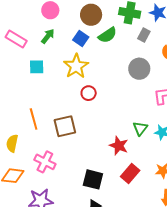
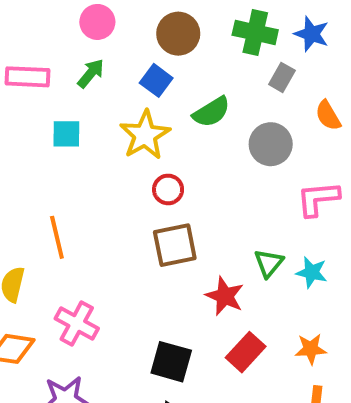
green semicircle: (107, 35) -> (211, 112), moved
pink rectangle: (16, 39) -> (27, 77), turned -30
brown square: (65, 126) -> (175, 245), moved

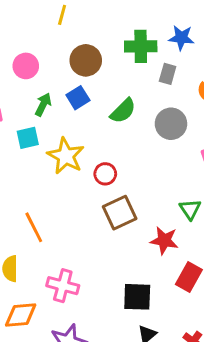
green arrow: (91, 73) -> (43, 104), moved
blue square: (156, 80) -> (78, 98), turned 35
cyan square: (66, 134) -> (28, 138), moved
yellow star: (145, 135) -> (66, 156), moved

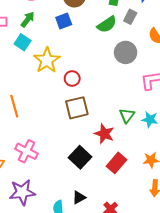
green arrow: (43, 104) -> (28, 19), moved
green semicircle: (123, 111) -> (107, 24), moved
cyan square: (28, 138) -> (23, 42), turned 35
black square: (137, 297) -> (80, 157), moved, turned 30

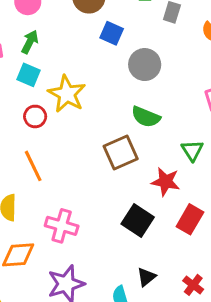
blue square: (64, 21) -> (112, 33), moved, turned -35
green semicircle: (107, 24) -> (146, 117), moved, turned 66
gray circle: (126, 52) -> (145, 65), moved
red circle: (72, 78) -> (35, 116), moved

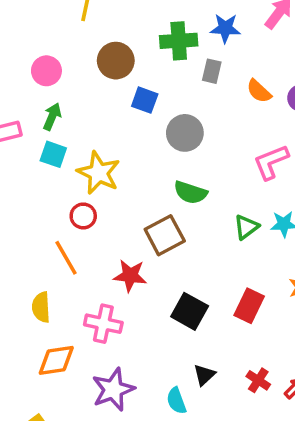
red circle: (35, 116) -> (83, 216), moved
green triangle: (192, 150) -> (246, 227), turned 30
red star: (166, 182) -> (130, 276), moved

